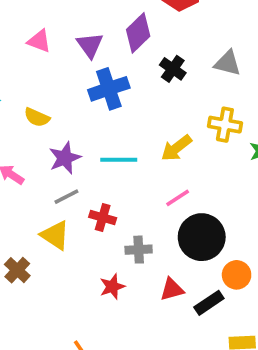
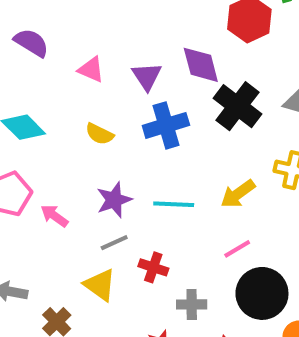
purple diamond: (138, 33) -> (201, 65), turned -63
black cross: (173, 69) -> (237, 106), size x1.6
yellow semicircle: (37, 117) -> (99, 134), moved

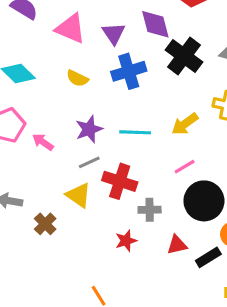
pink triangle: (91, 69) -> (70, 28), size x1.5
red cross: (153, 267) -> (120, 181), size x1.5

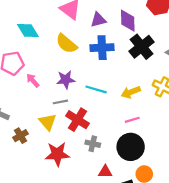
purple triangle: (114, 33) -> (98, 20), turned 35
yellow semicircle: (77, 78) -> (66, 44), size x1.5
pink line: (185, 167) -> (132, 120), moved
red star: (126, 241) -> (57, 154), moved, size x1.6

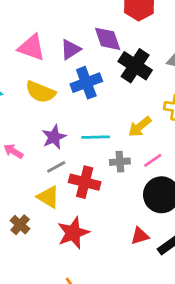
gray cross: (93, 144) -> (120, 162), moved

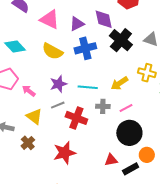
yellow triangle: (48, 197) -> (34, 116), moved

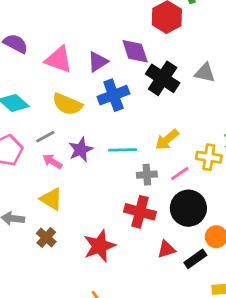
yellow cross: (147, 73) -> (209, 157), moved
pink arrow: (29, 91) -> (52, 161), moved
gray line: (58, 105) -> (45, 137), moved
red cross: (76, 118) -> (140, 212), moved

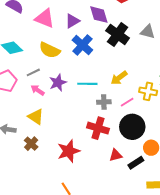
blue cross: (113, 95) -> (82, 45), turned -30

